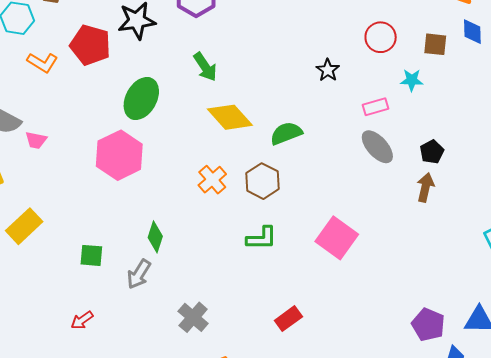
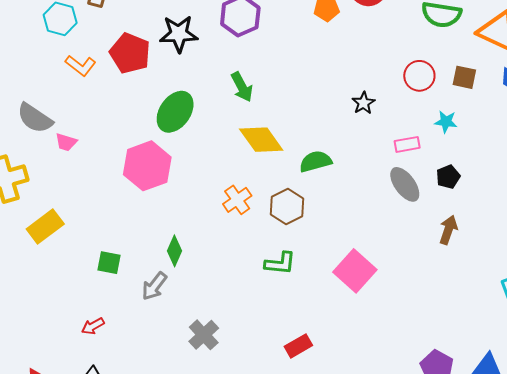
brown square: (435, 44) -> (464, 77), moved
black pentagon: (432, 152) -> (448, 177), moved

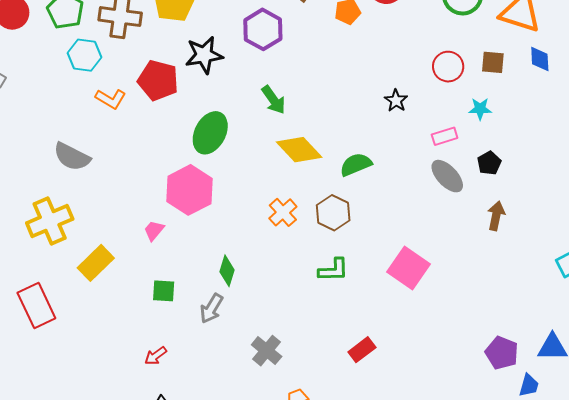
pink trapezoid: (66, 142) -> (154, 230), moved, turned 120

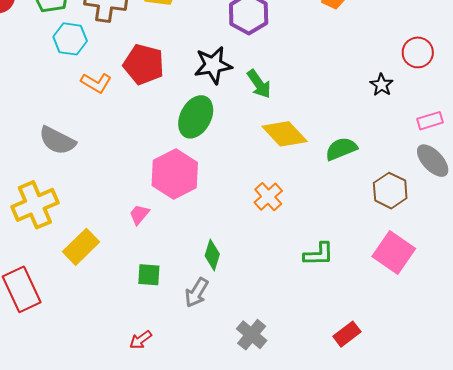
black star: (204, 55) -> (213, 65), moved
red circle: (448, 67) -> (418, 52), moved
brown hexagon: (333, 213) -> (390, 191), moved

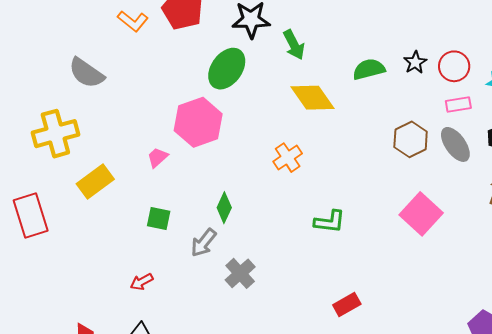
red circle: (418, 52) -> (454, 66), moved
green semicircle: (341, 149) -> (369, 69), moved
brown hexagon: (390, 191) -> (411, 139), moved
pink square: (394, 252) -> (421, 214), moved
gray cross: (252, 335) -> (240, 273), moved

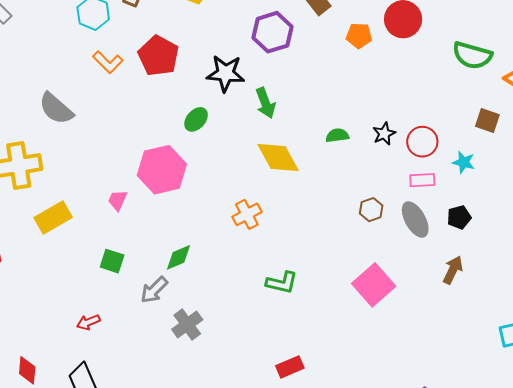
green ellipse: (227, 69) -> (196, 119), size x0.6
green semicircle: (369, 69) -> (337, 135), size x0.7
brown hexagon: (411, 139) -> (371, 210), size x0.7
pink trapezoid: (157, 157) -> (118, 200), turned -30
green diamond: (224, 208) -> (178, 257), turned 36

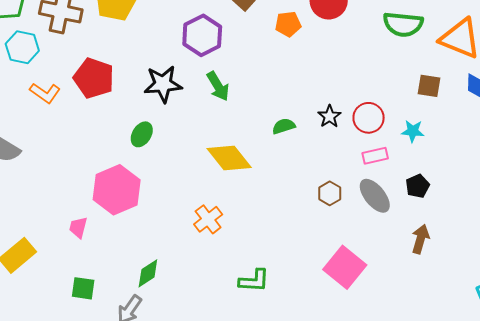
green arrow: (265, 103) -> (218, 86), moved

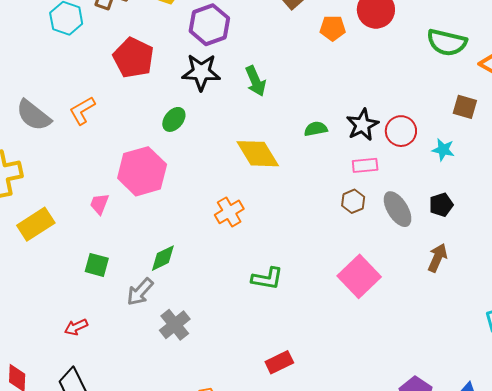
purple hexagon: (202, 35) -> (209, 25), moved
orange L-shape: (45, 93) -> (82, 110), moved, turned 108
black star: (329, 116) -> (362, 125), size x1.4
pink rectangle: (375, 156) -> (365, 165), moved

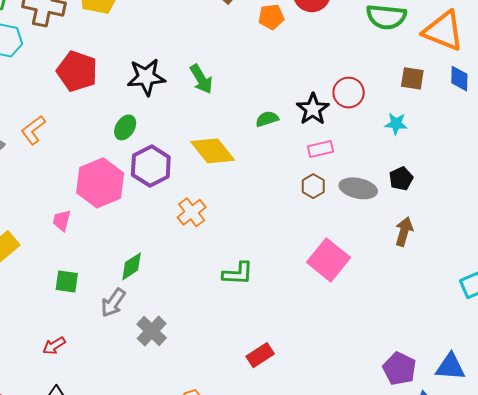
purple hexagon: (209, 25) -> (151, 166), moved
red circle: (401, 131) -> (349, 93), moved
gray ellipse: (398, 209) -> (358, 188), turned -39

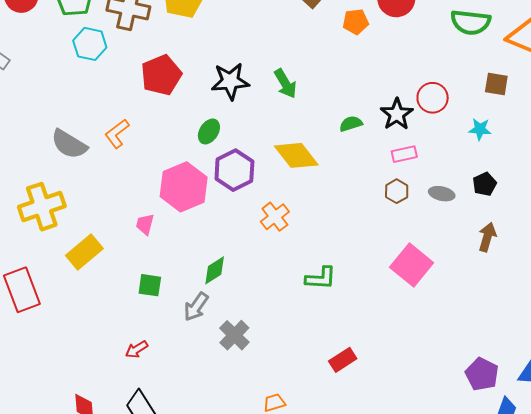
red pentagon: (77, 71) -> (161, 75), turned 30
gray ellipse: (358, 188) -> (442, 194), size x0.7

